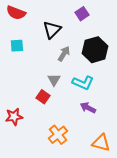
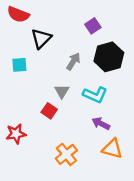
purple square: (82, 14) -> (93, 26), moved
black triangle: (52, 30) -> (41, 39), moved
cyan square: (17, 46) -> (19, 65), moved
orange triangle: (101, 143) -> (112, 149), moved

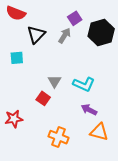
purple square: (93, 26) -> (75, 18), moved
black hexagon: (109, 57) -> (101, 32), moved
gray arrow: (73, 61) -> (65, 36), moved
orange cross: (66, 154) -> (58, 137), turned -30

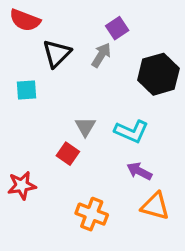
black hexagon: (101, 32) -> (158, 74), moved

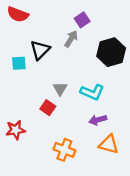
black triangle: (57, 54) -> (40, 50), moved
purple arrow: (139, 171) -> (98, 120), turned -42

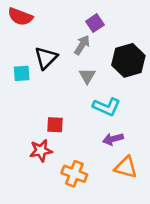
gray triangle: (60, 89) -> (87, 76), moved
red square: (48, 108) -> (55, 125), turned -32
red star: (16, 130) -> (41, 151), moved

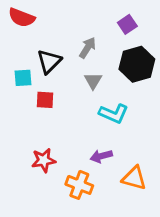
purple square: (95, 23) -> (127, 24), moved
red square: (55, 125) -> (45, 100), moved
purple arrow: (113, 139) -> (101, 156), moved

